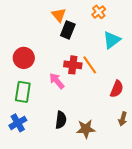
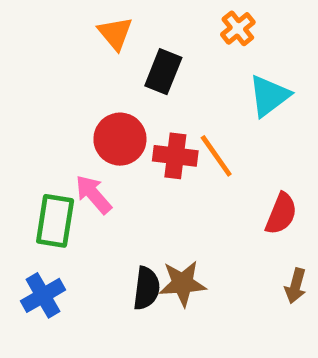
orange triangle: (59, 15) -> (115, 33), moved
red circle: (24, 58) -> (120, 139), moved
pink arrow: (57, 81) -> (94, 194), moved
brown star: (86, 129) -> (183, 283), moved

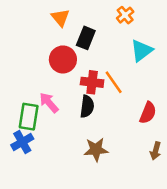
red circle: (120, 139) -> (63, 59), moved
black semicircle: (146, 288) -> (87, 106), moved
blue cross: (43, 295) -> (22, 142), moved

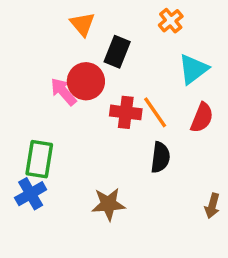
pink arrow: (49, 103) -> (63, 92), moved
black semicircle: (87, 106) -> (160, 157), moved
red semicircle: (148, 113) -> (202, 118), moved
brown star: (96, 150) -> (108, 204), moved

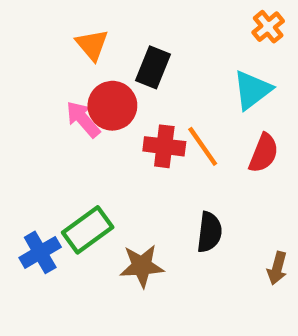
orange cross: (171, 21) -> (268, 27), moved
orange triangle: (82, 24) -> (92, 45), moved
black semicircle: (160, 157) -> (209, 232), moved
green rectangle: (39, 159) -> (88, 230), moved, turned 45

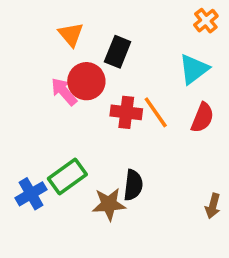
black semicircle: (209, 232) -> (133, 185), moved

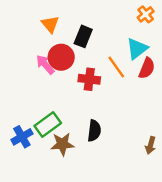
orange line: (156, 112) -> (116, 67), moved
red semicircle: (202, 118) -> (147, 68), moved
brown star: (109, 204) -> (62, 144), moved

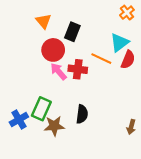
pink arrow: (45, 65) -> (59, 71), moved
orange line: (116, 67) -> (101, 59), turned -30
green rectangle: (48, 125) -> (41, 109), turned -30

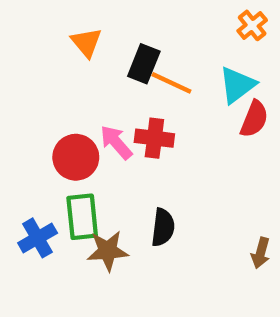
red circle: (53, 50) -> (76, 157), moved
orange line: (101, 59) -> (171, 83), moved
green rectangle: (41, 109) -> (82, 217), turned -30

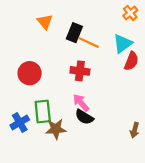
pink arrow: (116, 142) -> (81, 103), moved
red circle: (76, 157) -> (30, 73), moved
black semicircle: (163, 227) -> (84, 117), turned 114

